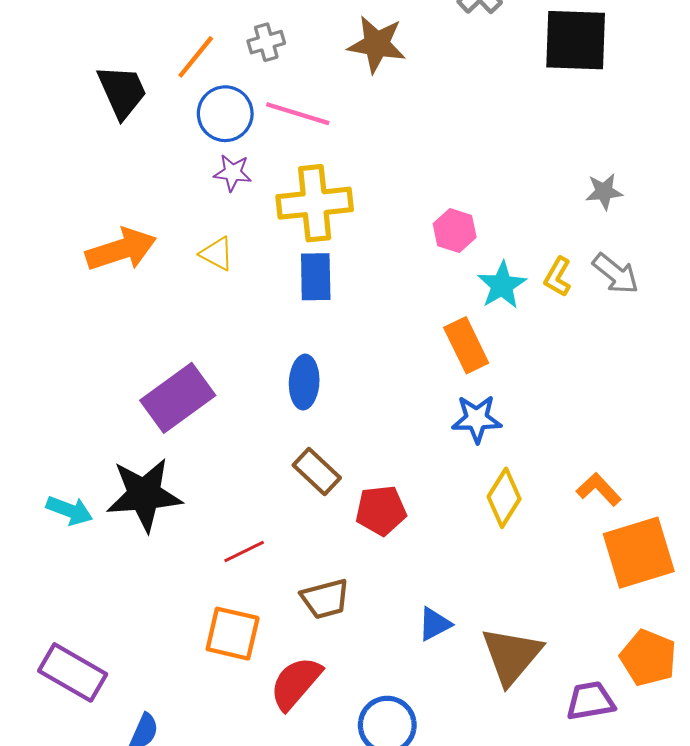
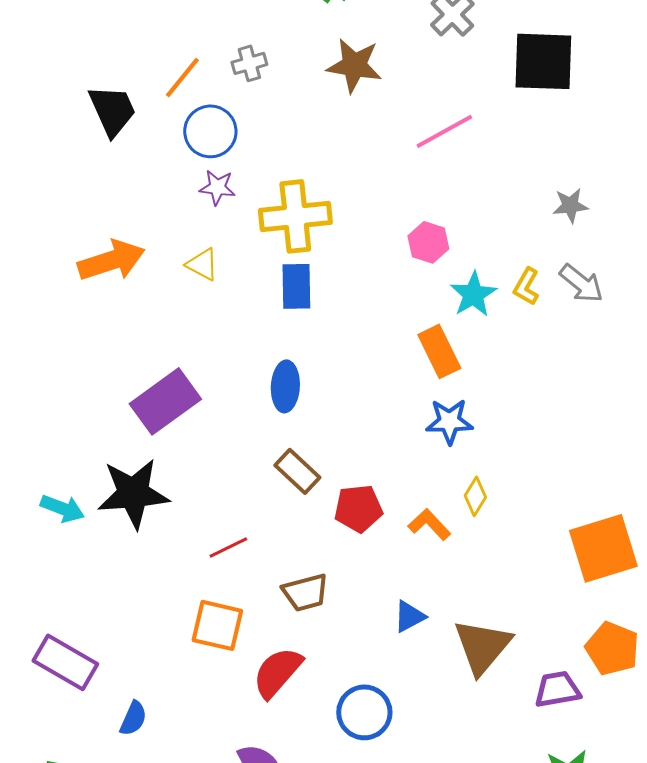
pink line: (298, 114) -> (444, 131), moved, turned -46
orange L-shape: (599, 489) -> (429, 524), moved
yellow diamond: (504, 498) -> (475, 496), size x0.7

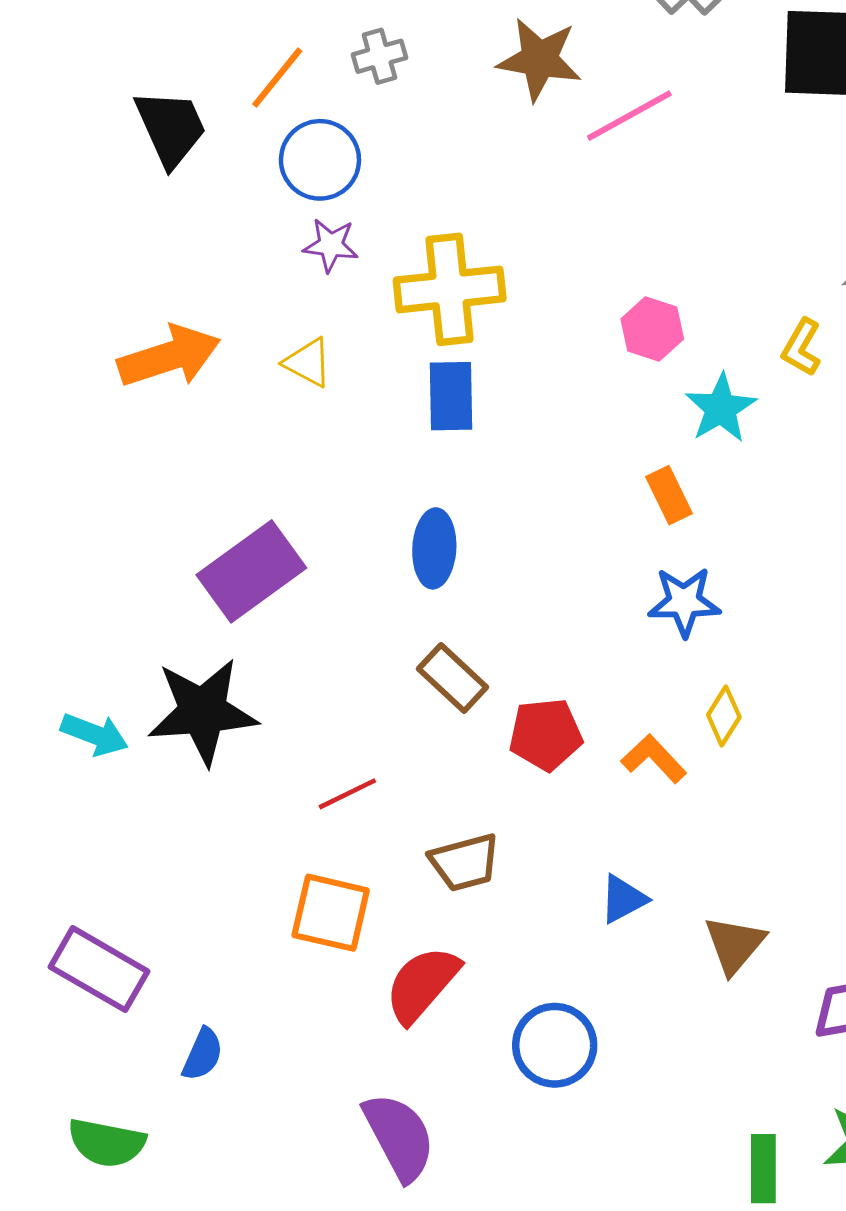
pink line: (444, 131) -> (629, 116), moved
yellow L-shape: (526, 286) -> (802, 347), moved
orange rectangle: (439, 351) -> (669, 495), size x0.7
brown triangle: (482, 646) -> (734, 945), size x0.7

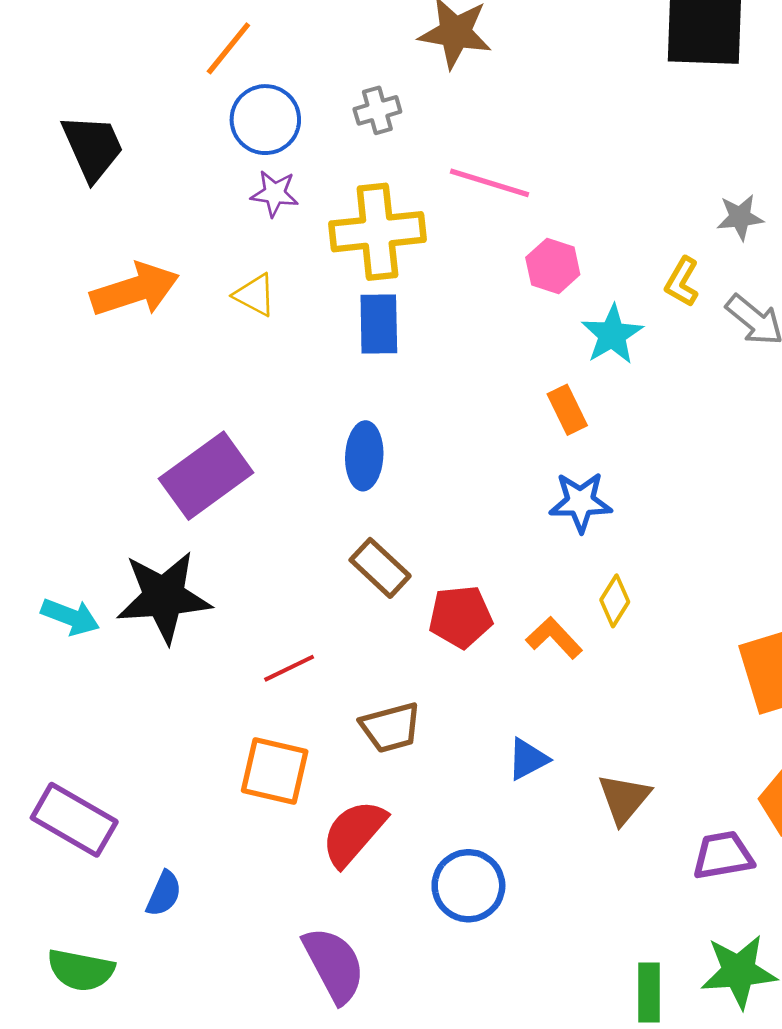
gray cross: (379, 56) -> (377, 110), moved
pink line: (629, 116) -> (490, 183), moved, turned 46
black trapezoid: (171, 128) -> (93, 147), moved

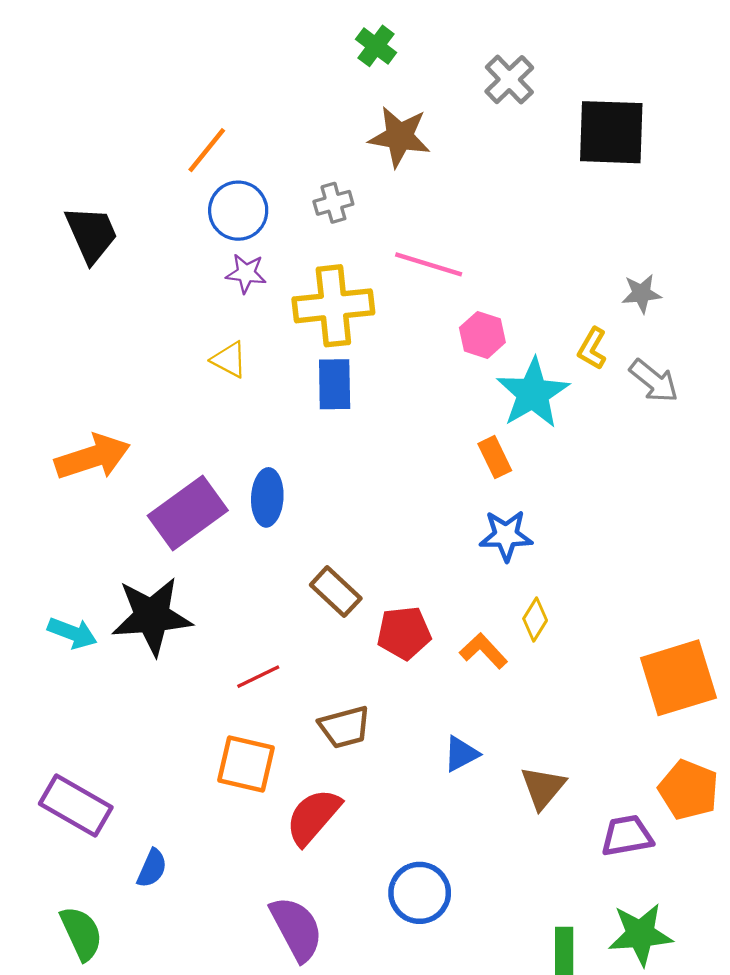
orange arrow: (135, 290) -> (93, 457), moved
cyan star: (612, 335) -> (533, 393), size x1.4
blue ellipse: (364, 456) -> (267, 497), moved
blue circle: (468, 886) -> (420, 893), moved
green semicircle: (81, 970) -> (81, 933), turned -126

